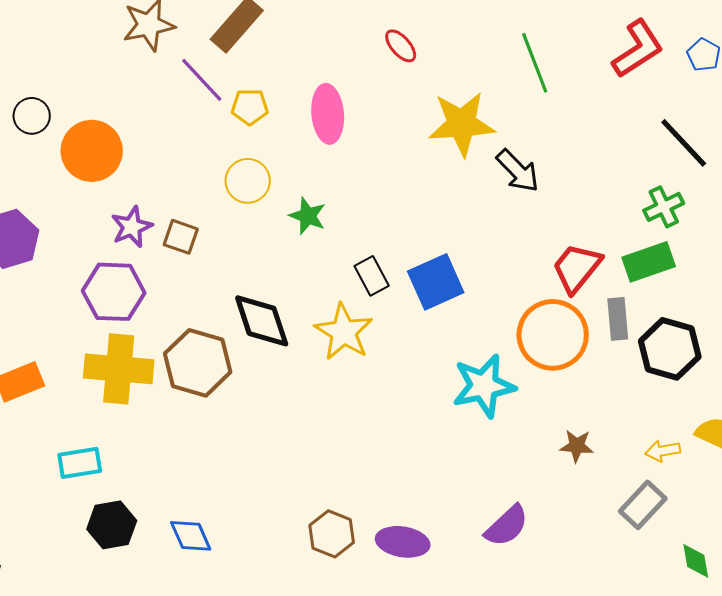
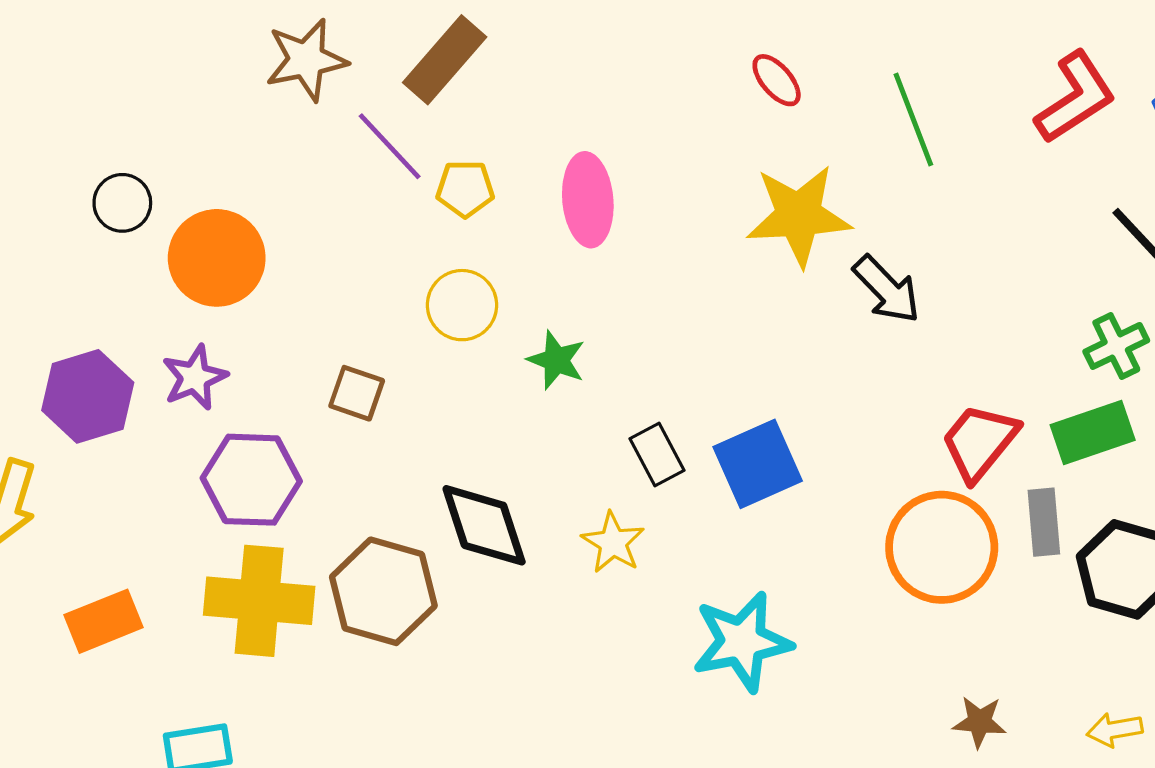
red ellipse: (401, 46) -> (777, 80), moved
purple star: (132, 227) -> (195, 377), moved
yellow star: (344, 332) -> (613, 543), size x0.7
cyan star: (484, 386) -> (742, 642), moved

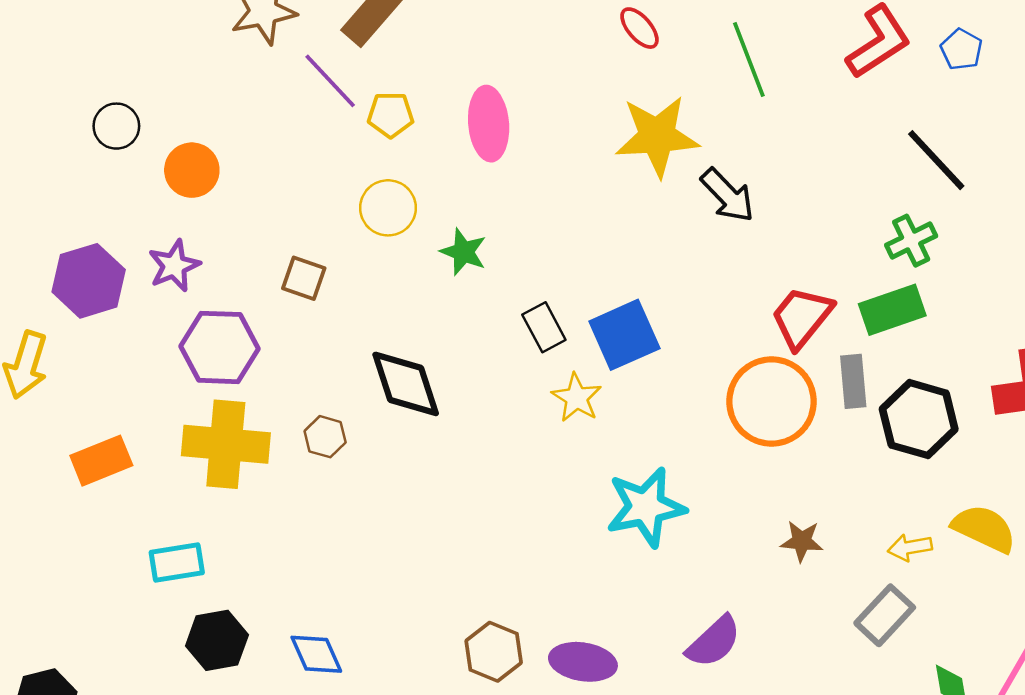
orange circle: (217, 258) -> (192, 170), size x0.7
yellow star: (613, 543) -> (577, 398), moved
brown hexagon: (383, 591) -> (325, 437), size x0.5
cyan star: (742, 642) -> (646, 507), moved

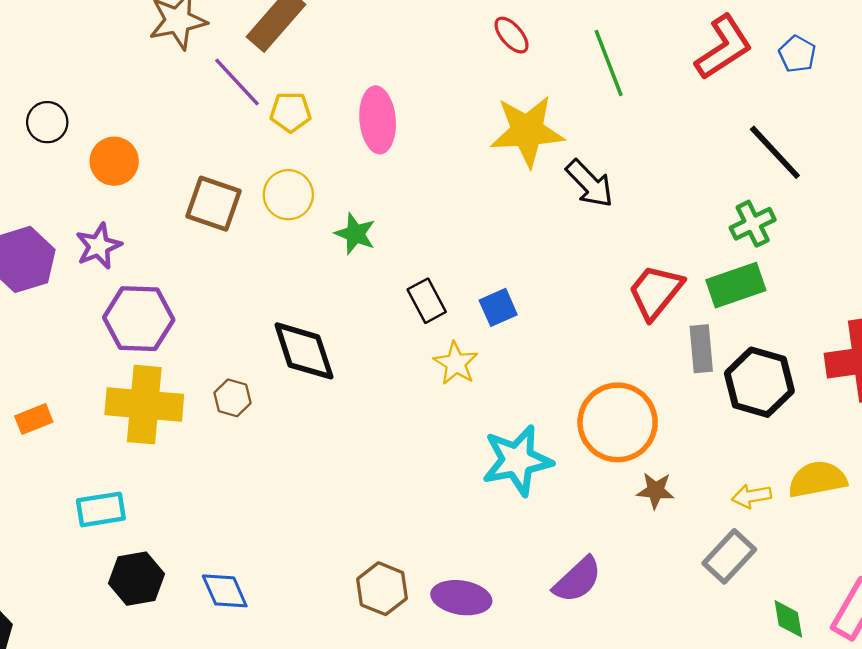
brown square: (304, 278) -> (214, 204), moved, size x1.4
blue square: (624, 335) -> (498, 307), size x0.6
orange circle: (772, 401) -> (618, 422), moved
orange rectangle: (101, 461) -> (34, 419), size x0.7
yellow semicircle: (984, 529) -> (817, 479), turned -36

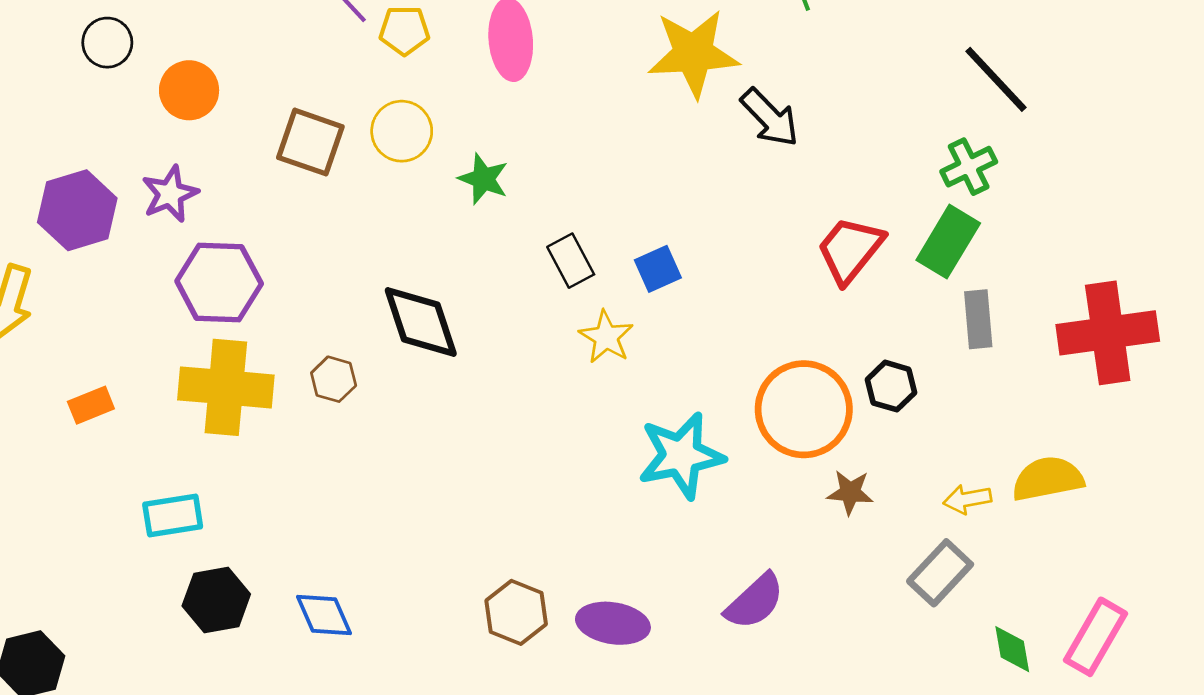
green rectangle: (736, 285) -> (948, 242), turned -40
gray rectangle: (701, 349) -> (978, 319), moved
black hexagon: (759, 382) -> (891, 386), moved, size x0.6

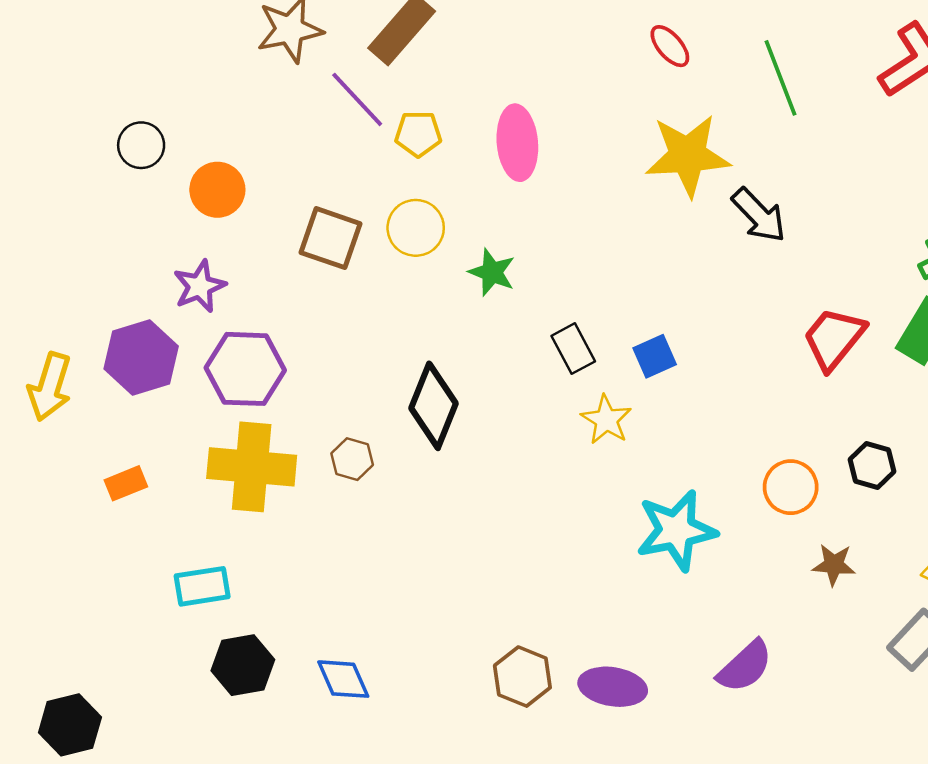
purple hexagon: (77, 210) -> (141, 358), moved
black diamond: (421, 322) -> (433, 406), turned 40
orange circle: (804, 409) -> (791, 487), size x0.6

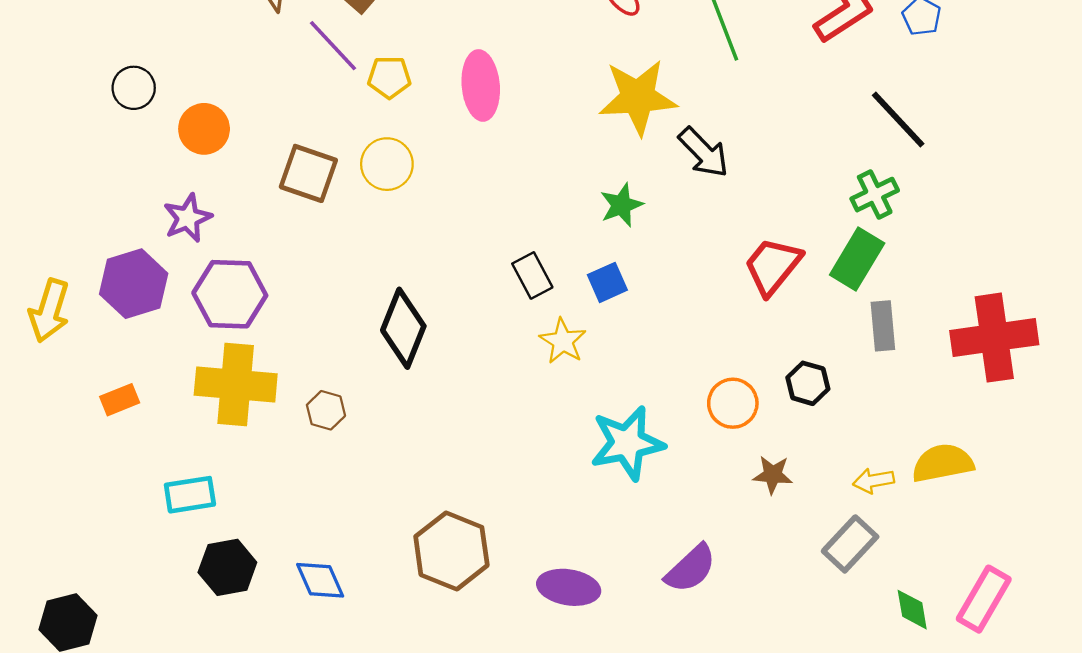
green star: (492, 272) -> (621, 205), moved, turned 30
brown hexagon: (352, 459) -> (326, 410), moved
brown hexagon: (522, 677) -> (451, 551), moved, size x1.4

